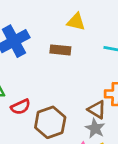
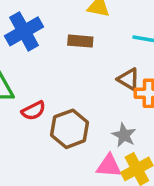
brown triangle: (97, 110) -> (128, 79), moved

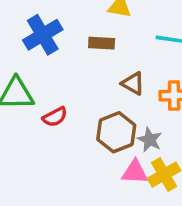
brown triangle: (128, 79) -> (133, 83), moved
brown hexagon: (70, 129) -> (116, 132), moved

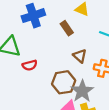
brown rectangle: (102, 43) -> (67, 28), turned 40
gray star: (150, 140) -> (82, 91), size x1.5

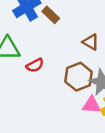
brown rectangle: (67, 28) -> (51, 15), moved

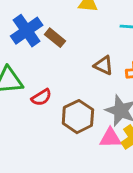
brown hexagon: (79, 77) -> (78, 117), moved

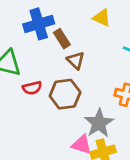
brown triangle: (104, 65) -> (76, 60), moved
brown hexagon: (78, 117) -> (65, 94), moved

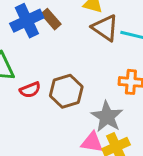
brown rectangle: (62, 39) -> (51, 19), moved
brown triangle: (76, 60) -> (105, 28), moved, size x1.4

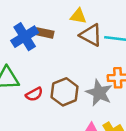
brown rectangle: (51, 19) -> (45, 33), turned -30
gray star: (107, 117) -> (99, 93), moved

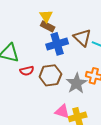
yellow triangle: (78, 16) -> (46, 16), moved, turned 32
blue cross: (25, 37) -> (57, 44), moved

